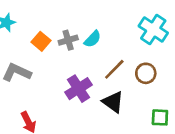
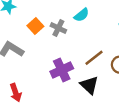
cyan semicircle: (93, 39) -> (82, 15), moved
gray cross: (68, 40) -> (58, 28), turned 35

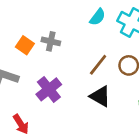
cyan semicircle: (82, 15) -> (98, 17), moved
purple cross: (62, 70) -> (49, 89), moved

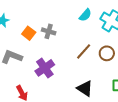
black triangle: (100, 96) -> (85, 88), moved

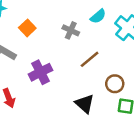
gray cross: (49, 31) -> (71, 30), moved
brown circle: (107, 53) -> (115, 84), moved

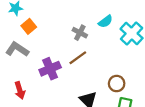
orange square: (27, 28) -> (29, 26), moved
brown line: (90, 59) -> (78, 58), moved

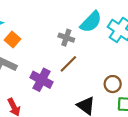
cyan semicircle: (105, 21) -> (91, 22), size x1.5
purple cross: (50, 69) -> (42, 80), turned -30

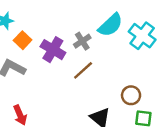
gray cross: (66, 38) -> (82, 41), turned 35
purple cross: (42, 80) -> (53, 50), moved

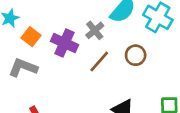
brown circle: (131, 95) -> (136, 55), moved

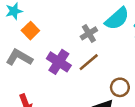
purple cross: (64, 43) -> (59, 62), moved
brown circle: (136, 55) -> (120, 87), moved

